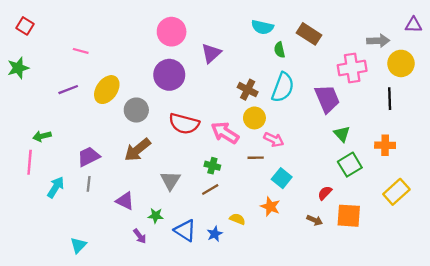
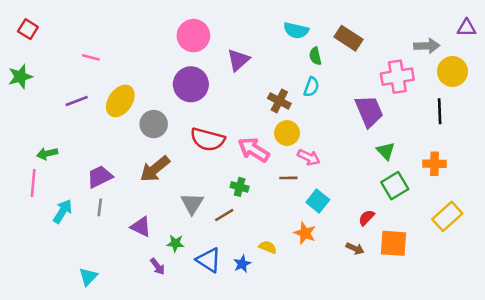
cyan semicircle: (283, 87) -> (311, 87), moved, size x0.6
brown line: (210, 190) -> (224, 215), moved

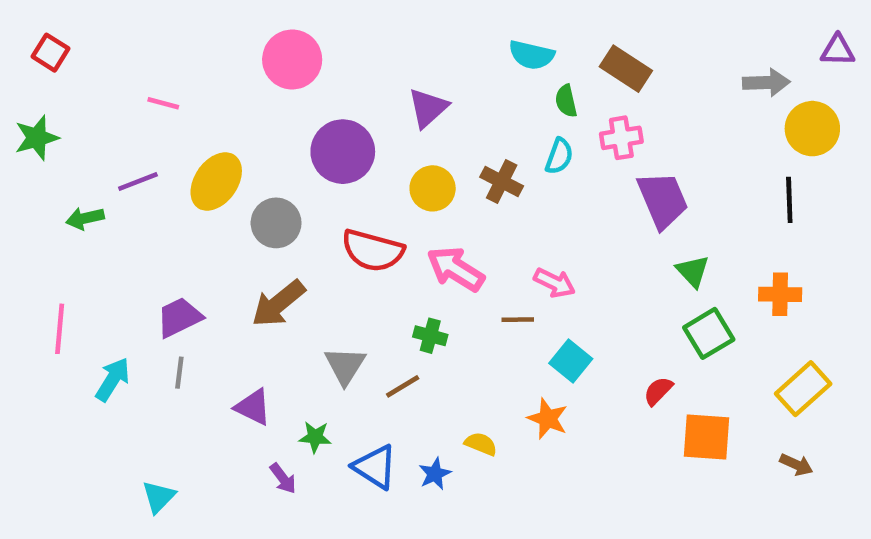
pink circle: (193, 36) -> (292, 60), moved
pink cross: (397, 77) -> (621, 138), moved, size x0.7
yellow circle: (287, 133) -> (433, 188), moved
green arrow: (47, 154) -> (85, 218), moved
brown arrow: (355, 248) -> (796, 465), moved

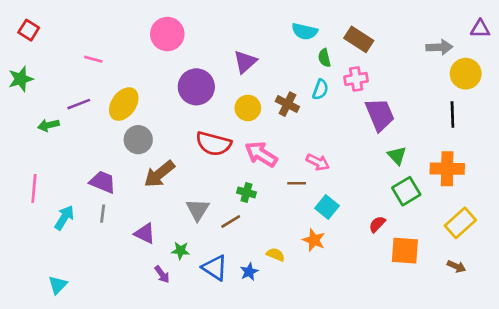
gray circle: (276, 223) -> (138, 140), moved
orange cross: (780, 294) -> (447, 169), size x1.4
purple trapezoid: (179, 317) -> (103, 182), turned 48
cyan triangle: (159, 497) -> (58, 285), moved

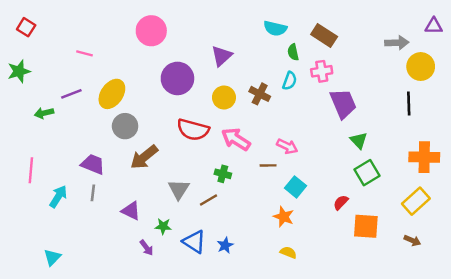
orange cross: (447, 169) -> (424, 157), moved
yellow semicircle: (276, 255) -> (288, 252), moved

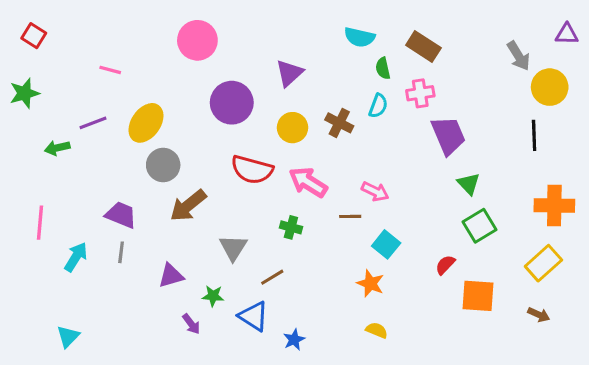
gray arrow: (397, 43) -> (518, 56), turned 60
brown line: (208, 200) -> (272, 277), moved
purple triangle: (131, 211) -> (171, 276), turned -42
blue star: (225, 245) -> (294, 340), moved

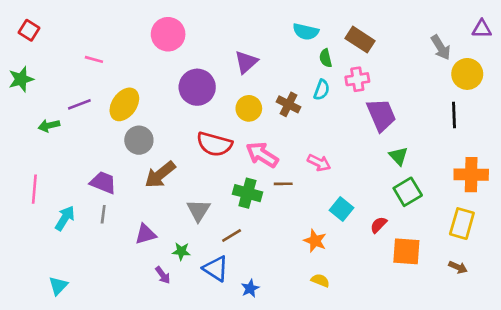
brown line: (350, 216) -> (283, 184), moved
green cross: (291, 227) -> (247, 193), size x1.5
cyan square: (386, 244) -> (341, 209), moved
yellow rectangle: (543, 263) -> (462, 224), turned -32

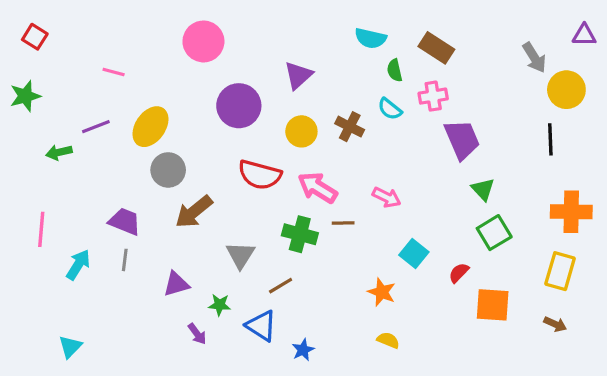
cyan semicircle: (322, 90) -> (390, 109), turned 108

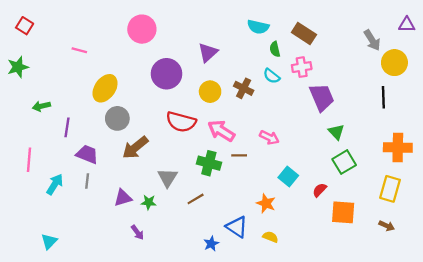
purple line: (96, 127) -> (67, 127), moved, turned -60
green star: (220, 305) -> (149, 202), moved
blue triangle: (261, 326) -> (237, 227), moved

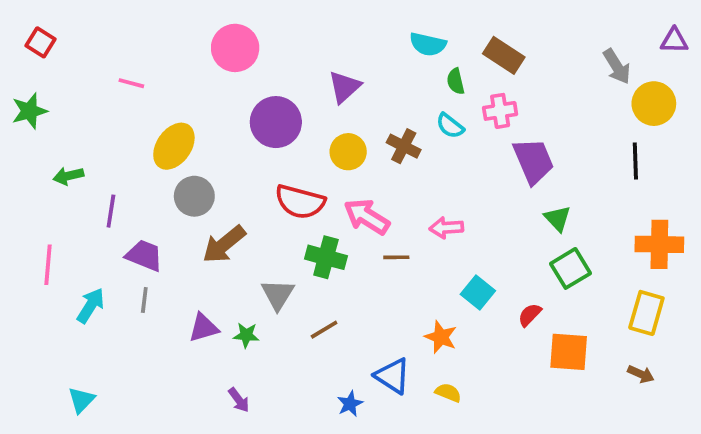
pink arrow: (269, 137) -> (446, 228), turned 150
green cross: (209, 163) -> (326, 257), moved
purple arrow: (137, 232) -> (239, 400), moved

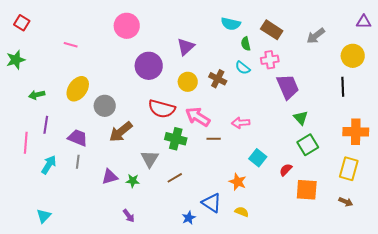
gray arrow: (617, 66) -> (316, 36), moved, turned 84
yellow ellipse: (174, 146) -> (78, 89), moved
purple line: (111, 211) -> (46, 125), moved

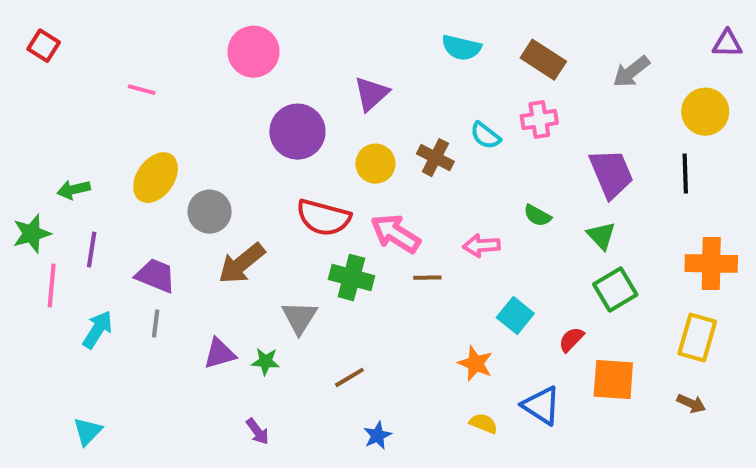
green semicircle: (246, 44) -> (537, 216), moved, turned -48
green star: (16, 60) -> (32, 234), moved
purple trapezoid: (288, 87) -> (611, 174), moved
brown line: (175, 178) -> (349, 377), moved
blue triangle: (212, 203) -> (541, 405), moved

